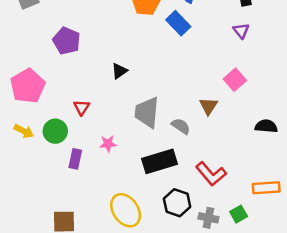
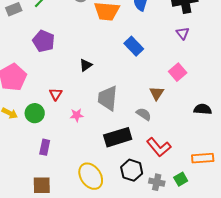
blue rectangle: (178, 23) -> (134, 46), moved
gray semicircle: (181, 126) -> (144, 114), moved
pink star: (108, 144) -> (77, 115), moved
purple rectangle: (75, 159) -> (45, 147), moved

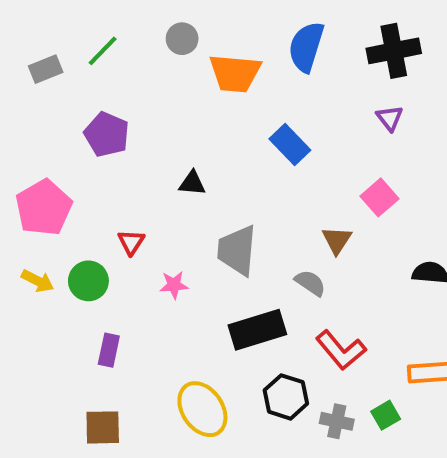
black triangle: (86, 65) -> (192, 183), turned 40

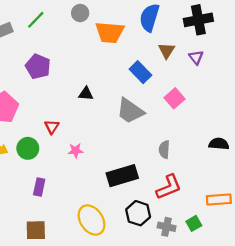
pink square: (379, 197) -> (175, 98), moved
brown triangle: (337, 240) -> (167, 51), moved
gray trapezoid: (237, 250) -> (130, 111), moved, turned -60
gray semicircle: (310, 283) -> (164, 149), moved, turned -120
red L-shape: (341, 350) -> (169, 187), turned -72

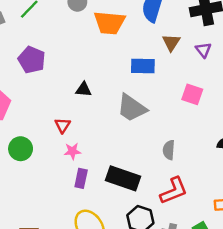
blue rectangle: (140, 72) -> (143, 66), turned -45
pink square: (175, 98) -> (192, 94), moved, turned -30
red triangle: (52, 127) -> (63, 125), moved
black rectangle: (122, 176) -> (123, 178), turned 36
purple rectangle: (39, 187) -> (81, 178), moved

